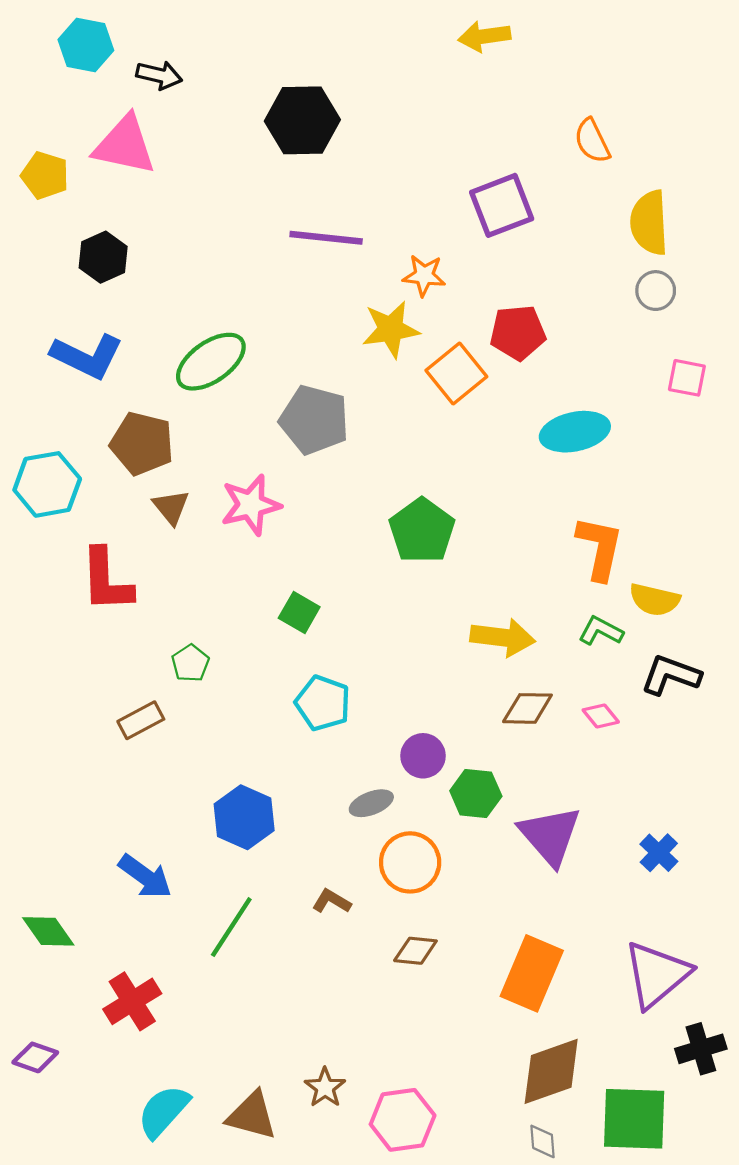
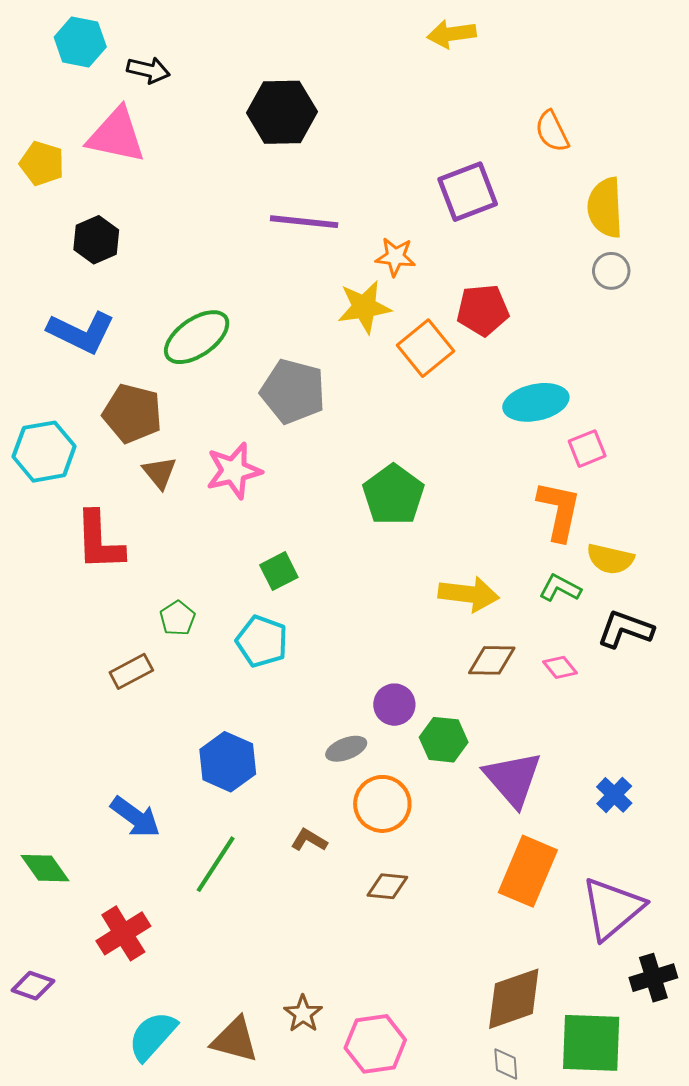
pink square: (687, 378) -> (587, 449), moved, turned -33
green square: (299, 613) -> (279, 571), turned 33
cyan pentagon: (323, 703) -> (262, 641), moved
orange rectangle: (532, 973) -> (528, 871), moved

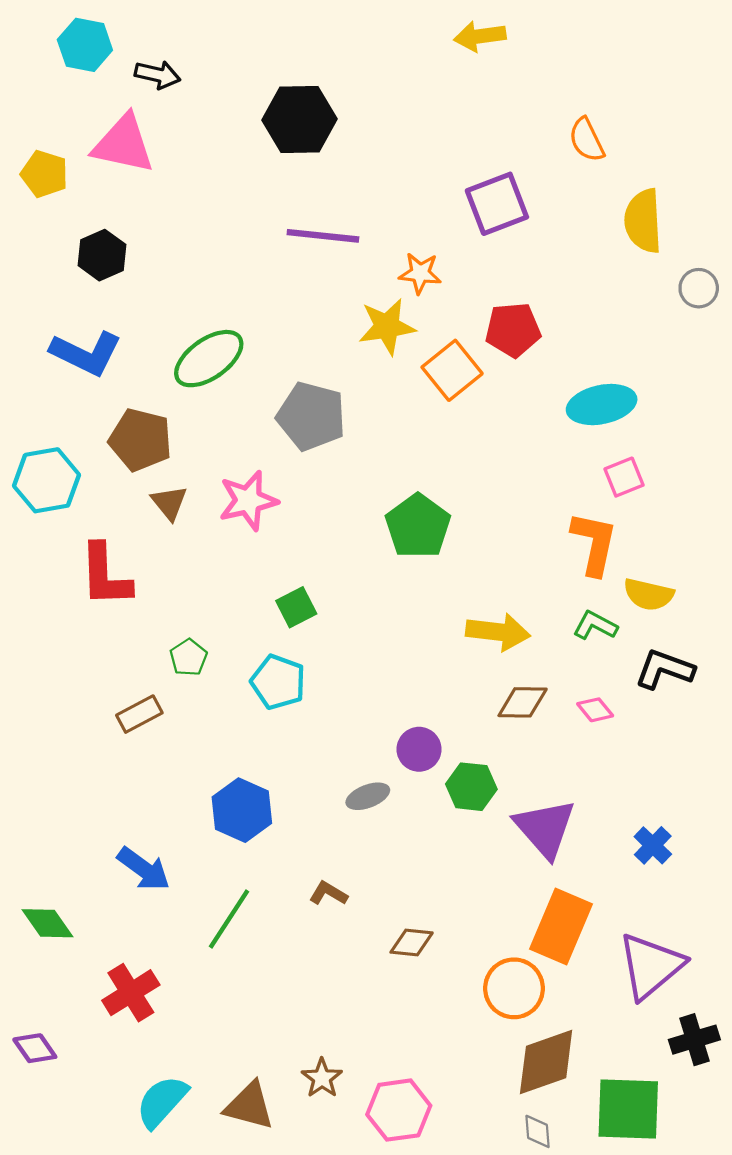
gray circle: (611, 271) -> (699, 288), moved
cyan ellipse: (536, 402) -> (602, 405), moved
orange circle: (382, 804) -> (514, 988), moved
purple diamond: (33, 986) -> (35, 1048), turned 36

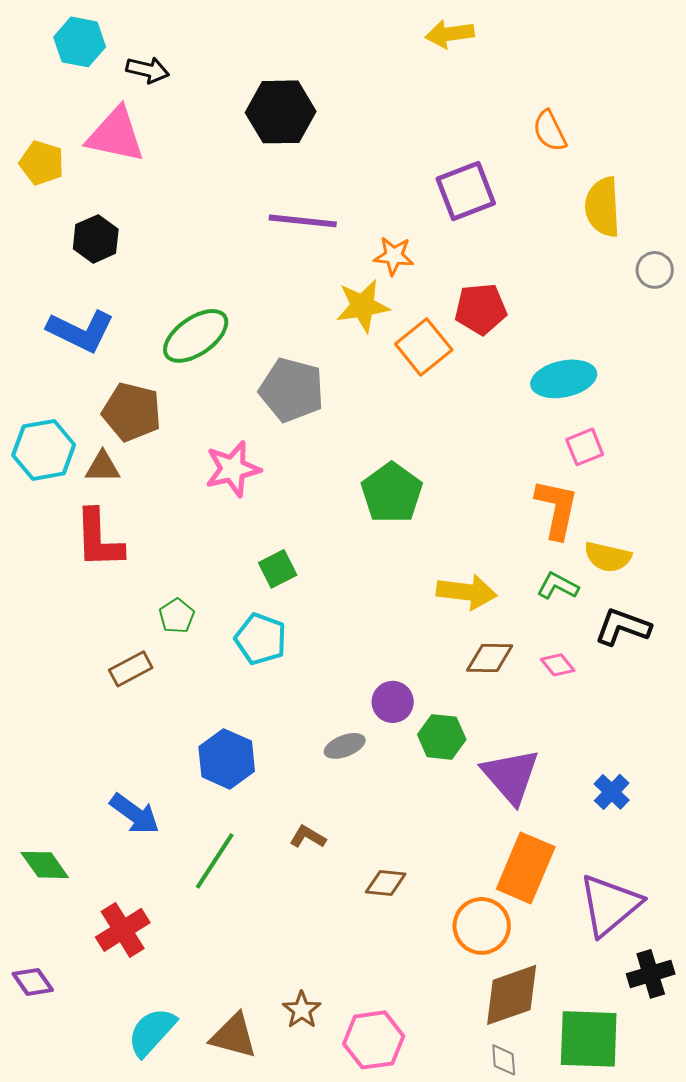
brown triangle: (169, 503) -> (103, 467), moved, turned -51

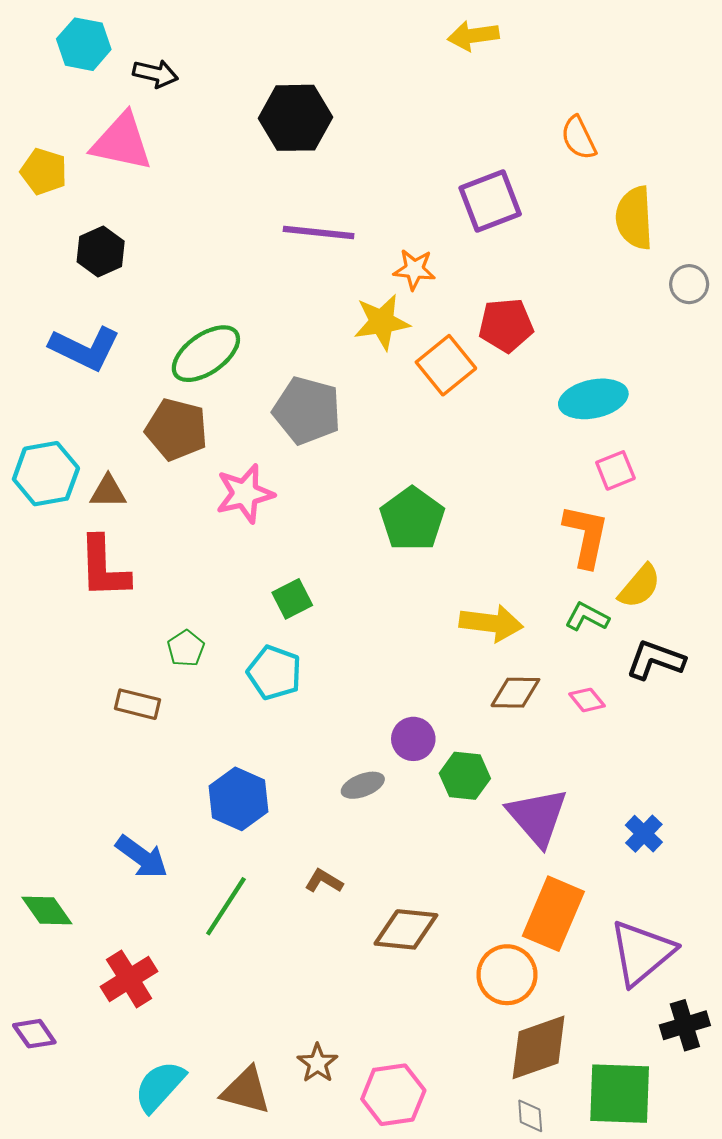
brown pentagon: (132, 412) -> (176, 429), moved
yellow semicircle: (608, 557) -> (640, 586), turned -63
brown rectangle: (131, 669) -> (137, 704), turned 42
brown diamond: (386, 883) -> (406, 929), size x1.5

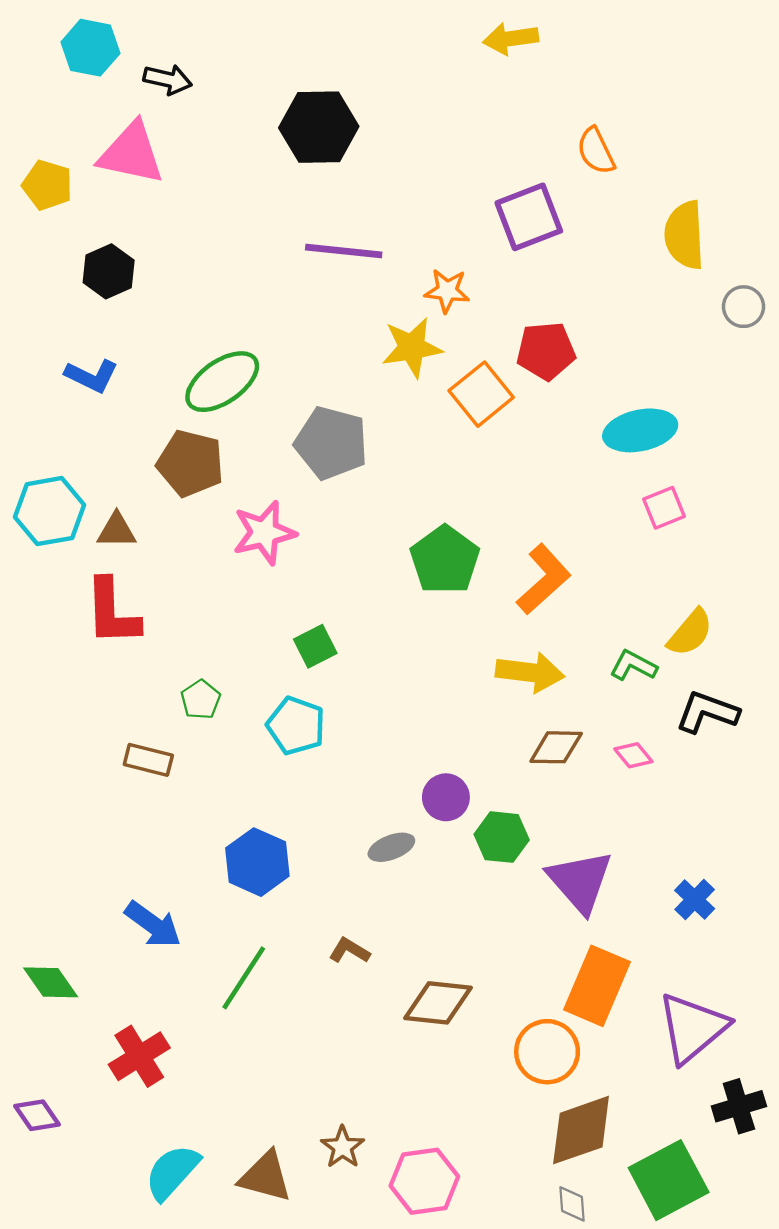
orange semicircle: (579, 138) -> (596, 151), moved
blue L-shape: (85, 348) -> (92, 376), size x0.7
orange L-shape: (586, 536) -> (544, 579), moved, turned 36
green square: (620, 1094) -> (669, 1180), turned -30

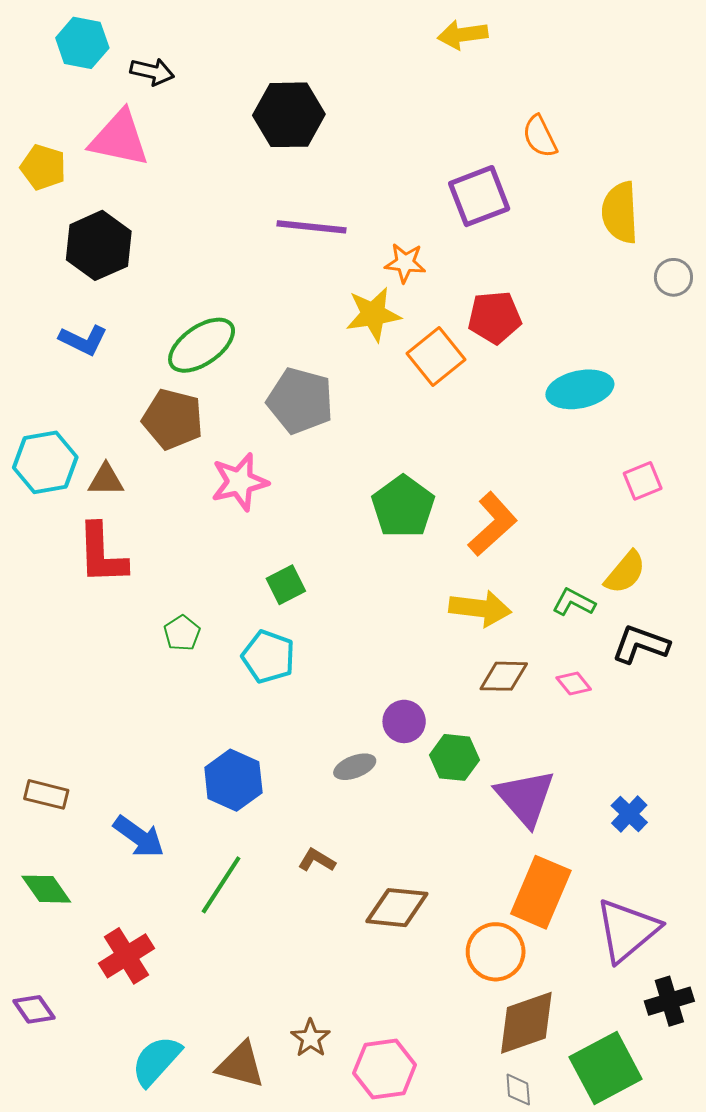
black hexagon: (109, 271) -> (99, 245), size x1.4
pink square: (664, 508) -> (643, 481), moved
brown rectangle: (148, 760) -> (46, 794), moved

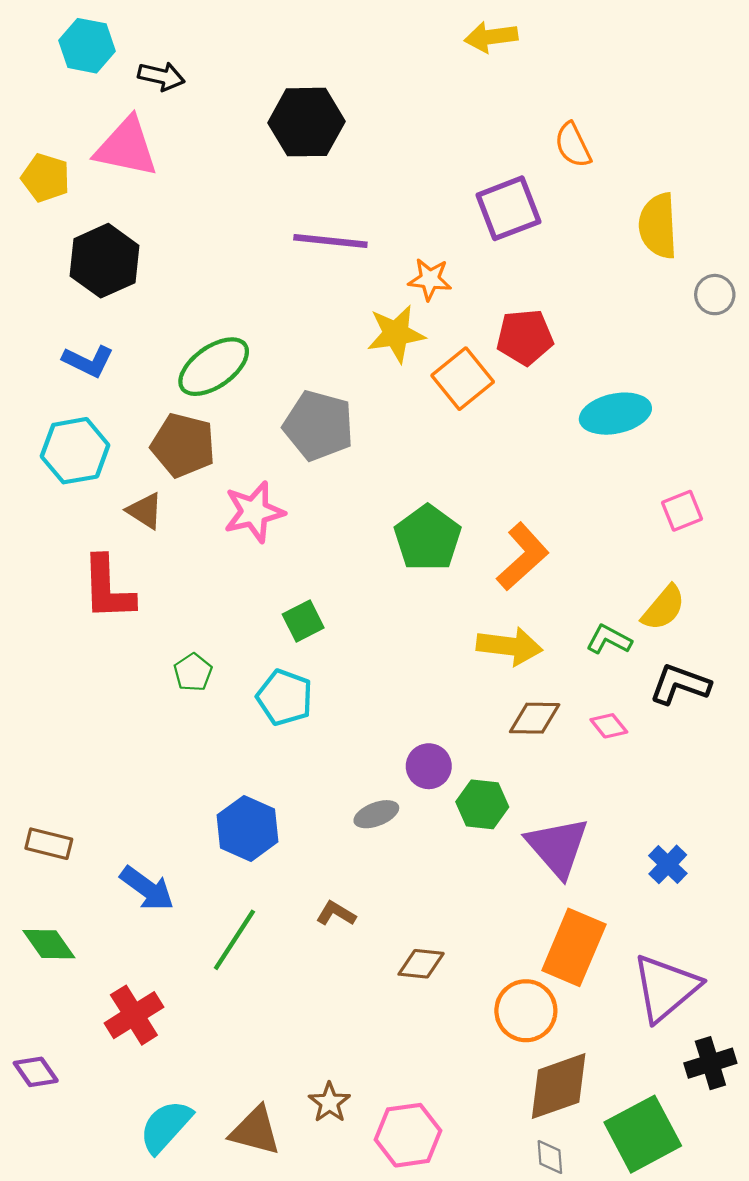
cyan hexagon: (45, 462) -> (75, 451), moved
brown triangle: (106, 480) -> (145, 511), moved, turned 33
brown diamond: (397, 908) -> (421, 964), size x0.7

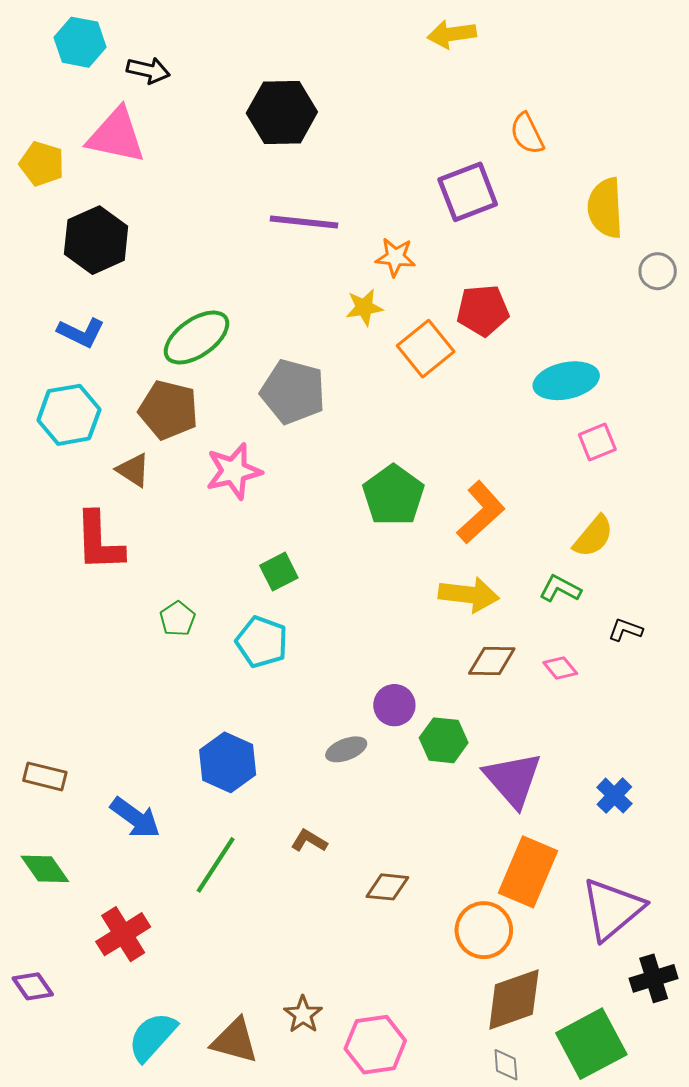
yellow star: (396, 334) -> (364, 307), size x0.7
pink square: (682, 511) -> (597, 442), moved
yellow semicircle: (663, 608) -> (593, 536), moved
black L-shape: (680, 684) -> (625, 630), size x0.6

